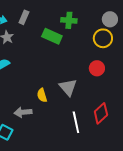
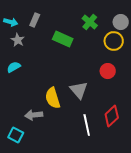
green cross: (69, 20) -> (90, 22), moved, turned 35
yellow semicircle: (42, 95) -> (53, 98), size x1.5

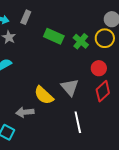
green cross: (90, 22) -> (81, 41), moved
yellow semicircle: (53, 98) -> (44, 95), turned -30
red diamond: (112, 116) -> (103, 91), moved

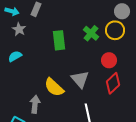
green rectangle: (54, 36) -> (59, 40), moved, turned 60
gray arrow: (25, 112) -> (35, 104), turned 102

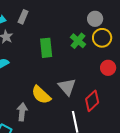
gray circle: (122, 11) -> (95, 19), moved
red circle: (109, 60) -> (108, 68), moved
red diamond: (113, 83) -> (92, 101), moved

